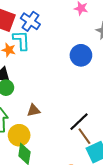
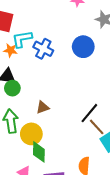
blue cross: (30, 21) -> (43, 49), moved
cyan L-shape: (21, 40) -> (22, 39), turned -90

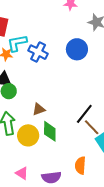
green diamond: (39, 152) -> (50, 131), moved

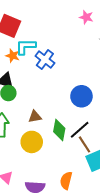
blue circle: (77, 49) -> (81, 96), moved
green diamond: (50, 131) -> (59, 130), moved
yellow circle: (28, 135) -> (32, 142), moved

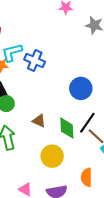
brown triangle: (35, 117) -> (39, 121), turned 48
yellow circle: (32, 142) -> (52, 156), moved

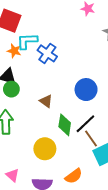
brown triangle: (39, 121) -> (46, 101), moved
orange semicircle: (87, 177) -> (74, 176), turned -138

